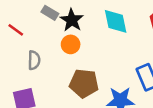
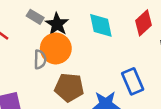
orange circle: (71, 44) -> (56, 48), size x1.6
gray semicircle: (34, 60) -> (40, 59), moved

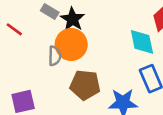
cyan diamond: (101, 25) -> (142, 42), moved

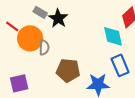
orange circle: (71, 44) -> (30, 38), moved

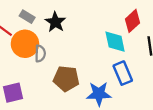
gray rectangle: (40, 12) -> (27, 17), moved

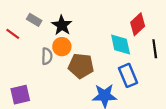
orange circle: (25, 44) -> (62, 47), moved, size x0.7
brown pentagon: (66, 79) -> (81, 66), moved

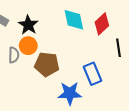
cyan diamond: (121, 44) -> (74, 20), moved

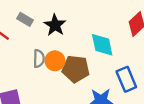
cyan diamond: (74, 20) -> (102, 45), moved
orange circle: (28, 46) -> (55, 61), moved

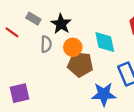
gray semicircle: (39, 59) -> (46, 44), moved
orange circle: (55, 61) -> (73, 47), moved

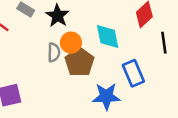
gray semicircle: (46, 44) -> (54, 52), moved
brown pentagon: (80, 64) -> (80, 62), turned 30

